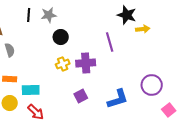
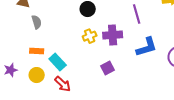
cyan rectangle: (31, 90) -> (58, 62), turned 48
blue L-shape: (118, 99) -> (147, 47), moved

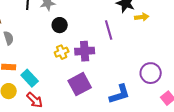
blue L-shape: (147, 47) -> (120, 94), moved
purple square: (108, 68) -> (80, 84), size x1.6

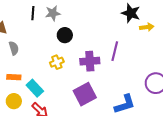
purple line: (109, 30) -> (115, 51), moved, turned 30
yellow cross: (62, 52) -> (57, 62), moved

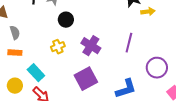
purple line: (115, 51) -> (129, 43), moved
purple cross: (90, 61) -> (91, 46), turned 36
orange rectangle: (14, 77) -> (15, 53), moved

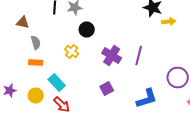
purple line: (129, 43) -> (139, 56), moved
yellow cross: (58, 47) -> (72, 52), moved, turned -32
purple square: (86, 79) -> (107, 88), size x0.6

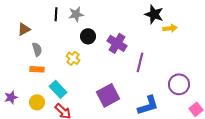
brown triangle: (23, 22) -> (24, 29), turned -40
purple cross: (112, 56) -> (117, 43), moved
purple square: (107, 88) -> (108, 95), size x1.6

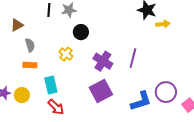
purple cross: (117, 43) -> (103, 61), moved
purple circle: (179, 84) -> (166, 92), moved
cyan rectangle: (58, 89) -> (51, 85), turned 30
yellow circle: (37, 102) -> (22, 95), moved

